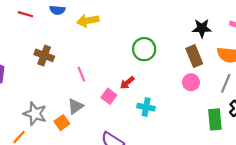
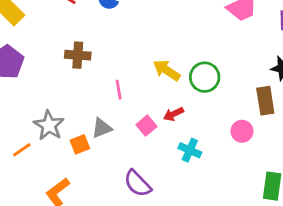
yellow arrow: (88, 21) -> (167, 70), moved, turned 30
brown cross: (44, 55) -> (78, 55), turned -30
pink circle: (191, 82) -> (242, 131), moved

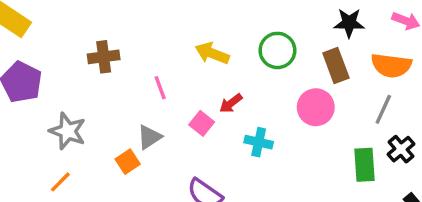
green circle: (205, 77) -> (277, 50), moved
gray star: (49, 125) -> (68, 131), moved
pink circle: (242, 131) -> (316, 107), size x1.4

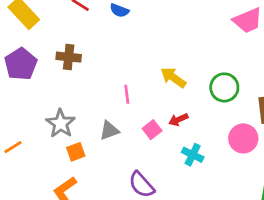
brown cross: (104, 57) -> (69, 57), moved
gray star: (68, 131) -> (61, 123), moved
orange square: (128, 162) -> (76, 152), moved
orange line: (60, 182) -> (13, 147), moved

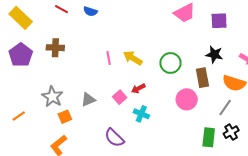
pink line: (127, 94) -> (109, 58), moved
cyan cross: (193, 155) -> (141, 114), moved

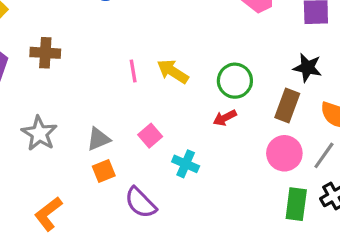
brown rectangle: (202, 78) -> (287, 105), turned 30
red arrow: (138, 88) -> (225, 118), moved
pink circle: (187, 99) -> (284, 153), moved
orange square: (65, 117) -> (104, 171), moved

